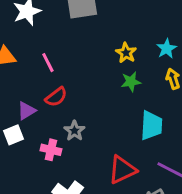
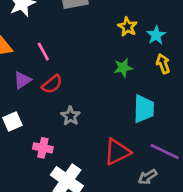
yellow star: (126, 53) -> (127, 27), moved
purple triangle: (26, 111) -> (22, 80), moved
pink cross: (51, 150) -> (43, 148), moved

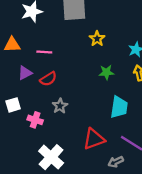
yellow star: (127, 27) -> (97, 39), moved
pink line: (43, 52) -> (44, 52), turned -64
pink cross: (43, 148) -> (35, 120), moved

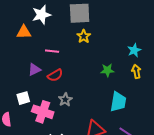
yellow star: (97, 39) -> (84, 36), moved
orange triangle: (12, 45) -> (24, 32), moved
pink cross: (35, 120) -> (43, 112), size x1.5

